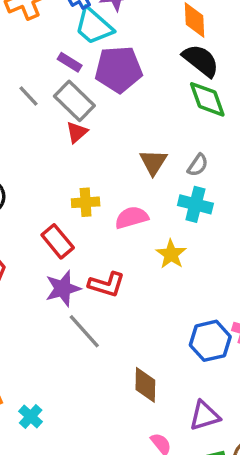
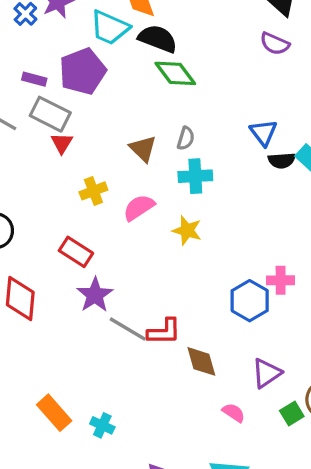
cyan trapezoid: (94, 26) -> (110, 28), moved
yellow cross: (86, 202) -> (93, 191), moved
red L-shape: (106, 285) -> (164, 332), moved

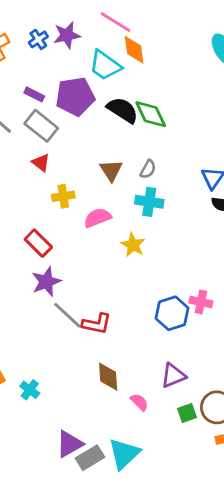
black semicircle: (158, 39) -> (123, 110), moved
red triangle: (62, 143) -> (41, 163), moved, turned -36
brown diamond: (201, 361) -> (108, 377), moved

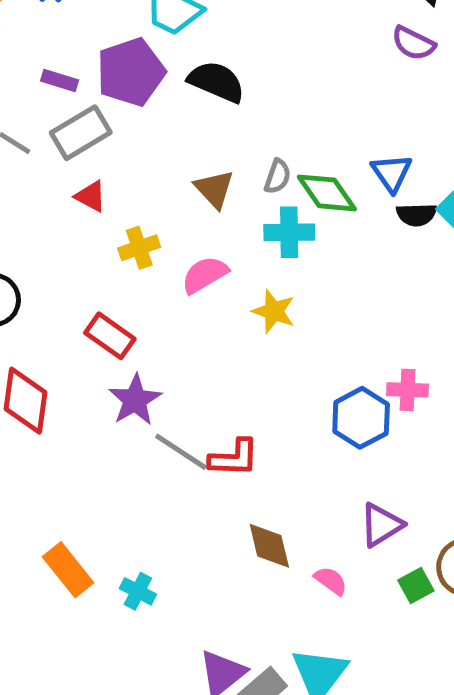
green diamond: (151, 114) -> (327, 193), moved
gray rectangle: (41, 126) -> (81, 133), turned -60

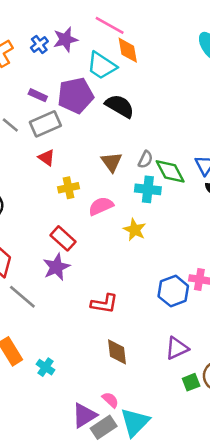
red rectangle: (110, 336) -> (63, 238), moved
gray line: (181, 452) -> (22, 297), moved
pink semicircle: (331, 581) -> (110, 400), moved

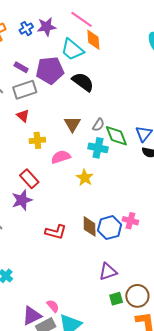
brown diamond: (117, 352) -> (90, 226), moved

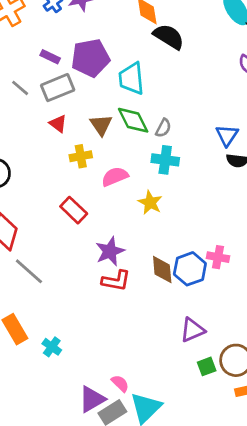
cyan trapezoid: (72, 50) -> (131, 79), moved, turned 50
black semicircle: (83, 82) -> (169, 37), moved
brown triangle: (72, 124) -> (101, 125), moved
green diamond: (116, 136) -> (133, 120), moved
purple star: (22, 200) -> (110, 251), moved

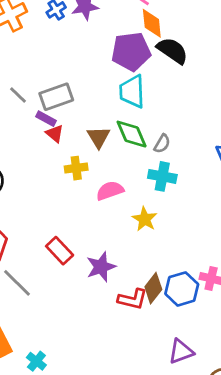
purple rectangle: (50, 57) -> (46, 119), moved
purple pentagon: (90, 58) -> (131, 51), moved
red rectangle: (74, 210) -> (60, 251), moved
brown diamond: (162, 269) -> (153, 288), turned 40
red L-shape: (116, 281) -> (132, 299), moved

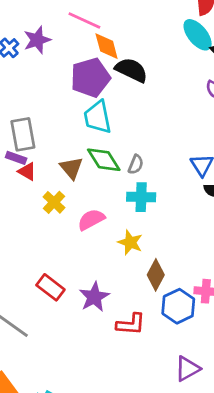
gray rectangle: (56, 97) -> (23, 134), turned -72
yellow cross: (76, 168) -> (54, 202), turned -30
brown diamond: (153, 288) -> (156, 275), moved

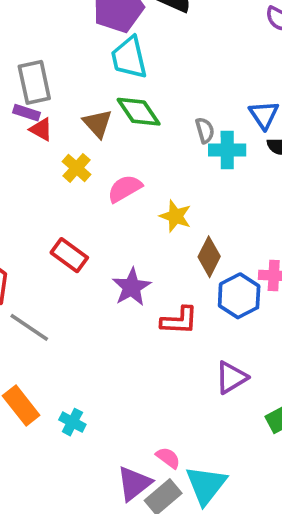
gray semicircle: (136, 164) -> (205, 130), moved, turned -36
cyan cross: (141, 197) -> (227, 150), moved
red rectangle: (50, 287) -> (69, 255), moved
purple triangle: (187, 369) -> (231, 378), moved

